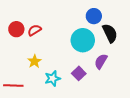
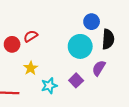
red circle: (16, 29) -> (12, 44), moved
black semicircle: (110, 33) -> (108, 39), turned 30

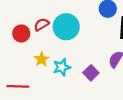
cyan circle: (80, 46) -> (66, 27), moved
cyan star: (49, 86) -> (62, 67), moved

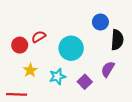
cyan circle: (66, 27) -> (71, 48), moved
yellow star: (41, 59) -> (30, 70), moved

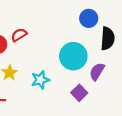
cyan circle: (71, 48) -> (73, 56), moved
purple square: (85, 82) -> (79, 93), moved

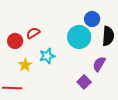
cyan circle: (73, 56) -> (79, 37), moved
cyan star: (40, 80) -> (47, 56), moved

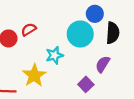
cyan star: (47, 56) -> (54, 55), moved
yellow star: (25, 65) -> (34, 75), moved, size x1.5

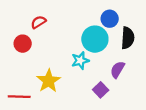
red semicircle: (29, 30) -> (38, 22), moved
cyan star: (54, 55) -> (80, 61), moved

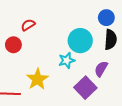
blue circle: (110, 19) -> (106, 18), moved
purple square: (101, 90) -> (85, 88), size x1.5

